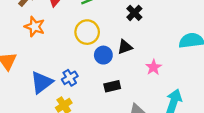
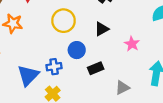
blue circle: (103, 55) -> (77, 50), moved
blue cross: (70, 78) -> (54, 67), turned 32

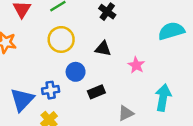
black triangle: (102, 29) -> (103, 49), turned 40

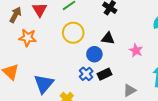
blue circle: (76, 72) -> (94, 54), moved
blue cross: (51, 90) -> (86, 74), moved, turned -32

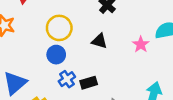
pink star: (136, 50) -> (141, 44), moved
blue circle: (94, 54) -> (56, 55), moved

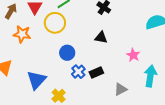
yellow circle: (59, 28) -> (55, 23), moved
pink star: (141, 44) -> (133, 55), moved

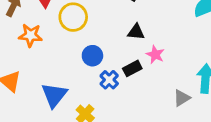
pink star: (133, 55) -> (155, 55), moved
black rectangle: (96, 72) -> (132, 68), moved
gray triangle: (121, 89) -> (182, 98), moved

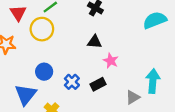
blue circle: (92, 56) -> (44, 72), moved
black rectangle: (132, 68) -> (98, 84), moved

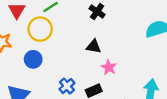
blue circle: (44, 72) -> (33, 59), moved

